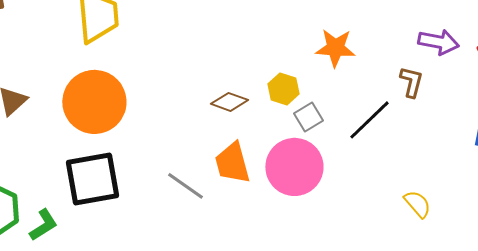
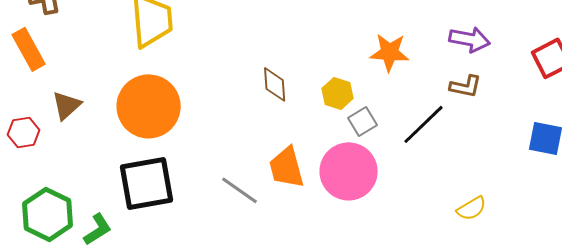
purple arrow: (438, 42) -> (470, 39), moved
brown L-shape: (411, 82) -> (466, 86), turned 88
brown diamond: (229, 102) -> (275, 84), moved, turned 66
yellow semicircle: (417, 204) -> (472, 208), turned 100

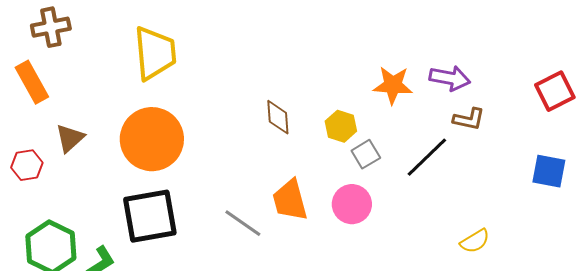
purple arrow: (470, 39) -> (450, 78), moved
pink circle: (349, 171) -> (352, 204), size x0.7

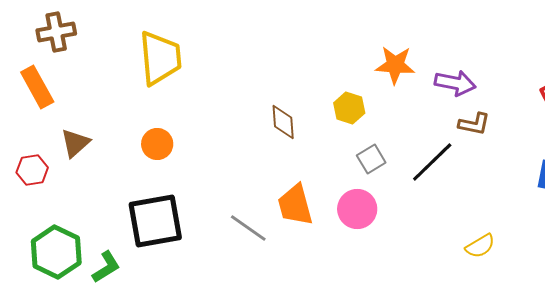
orange star: (393, 85) -> (395, 65), moved
yellow hexagon: (341, 126) -> (349, 108), moved
orange circle: (152, 139) -> (157, 144), size x0.5

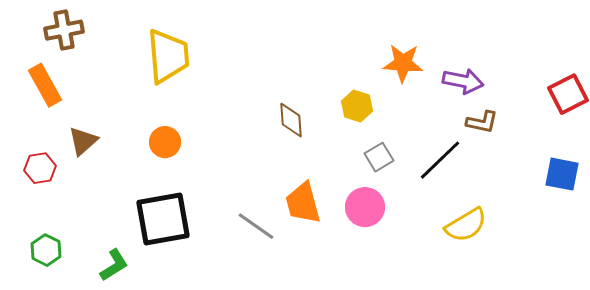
yellow semicircle: (480, 246) -> (466, 225), moved, size x1.4
green hexagon: (56, 252) -> (46, 250), moved, size x0.6

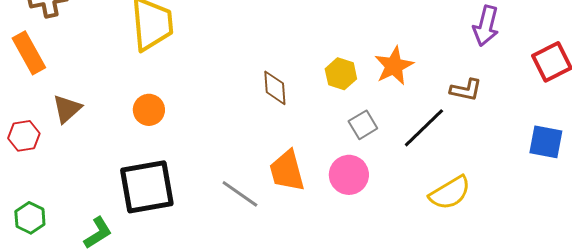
orange star: (403, 63) -> (394, 66), moved, turned -30
purple arrow: (463, 81) -> (486, 26), moved, turned 93

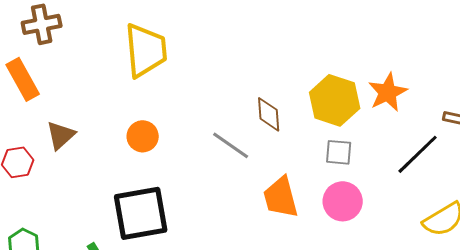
yellow hexagon: (341, 74) -> (335, 100), size x1.6
gray square: (363, 125) -> (339, 152), moved, turned 36
gray line: (240, 194) -> (231, 145), moved

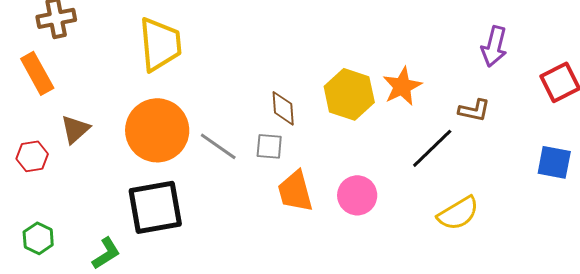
orange circle: (143, 136) -> (157, 130), size x2.0
gray line: (231, 145) -> (218, 146), moved
gray square: (339, 152) -> (269, 146), moved

